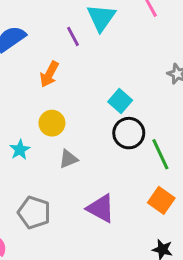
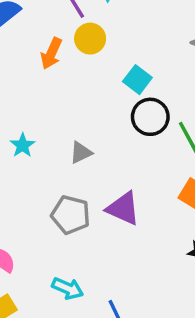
yellow circle: (52, 123) -> (90, 39), moved
gray pentagon: (34, 213) -> (71, 215), moved

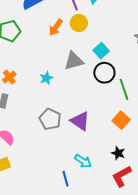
cyan star: (22, 145) -> (46, 78), moved
gray triangle: (81, 152) -> (74, 61), moved, size x1.5
cyan arrow: (68, 288) -> (83, 161), moved

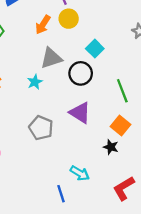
gray triangle: (74, 61) -> (51, 58), moved
black circle: (104, 73) -> (81, 73), moved
purple triangle: (80, 121) -> (80, 113), moved
black star: (118, 153) -> (111, 147), moved

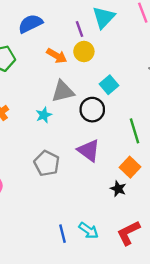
orange arrow: (43, 25) -> (57, 56), turned -96
cyan arrow: (80, 173) -> (89, 230), moved

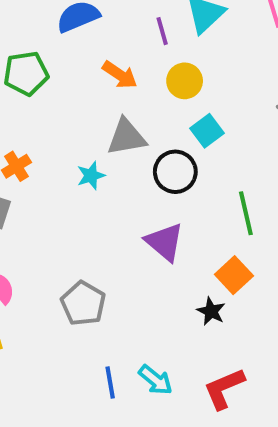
yellow circle: (84, 52) -> (185, 81), moved
gray pentagon: (47, 163) -> (83, 303), moved

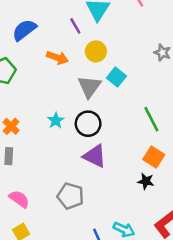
gray triangle: (126, 137) -> (89, 87), moved, turned -30
black circle: (175, 172) -> (88, 124), moved
purple triangle: (164, 242) -> (95, 156), moved

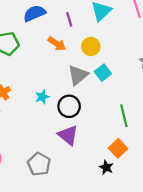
purple line: (75, 26) -> (69, 19), moved

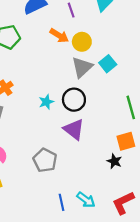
yellow circle: (91, 46) -> (82, 42), moved
cyan star: (42, 97) -> (46, 102), moved
orange square: (118, 148) -> (126, 141), turned 30

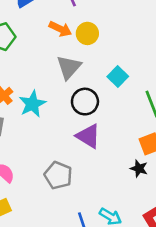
cyan square: (108, 64) -> (118, 76), moved
gray triangle: (82, 67) -> (69, 67), moved
cyan star: (46, 102) -> (32, 104), moved, size x1.5

